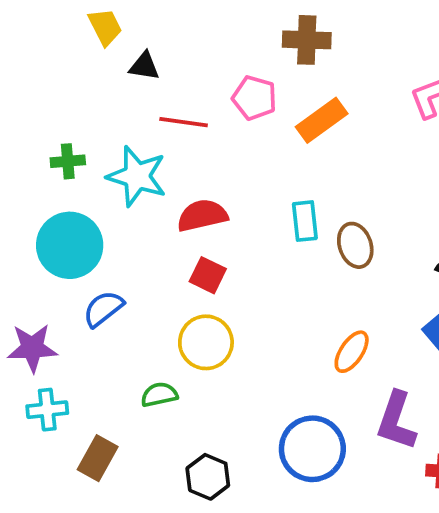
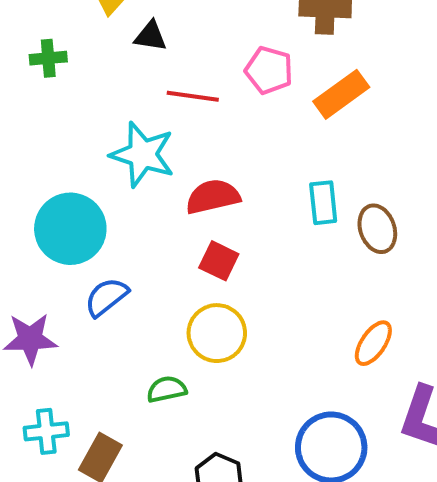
green cross: (68, 161) -> (48, 58), moved
cyan cross: (47, 410) -> (46, 431), moved

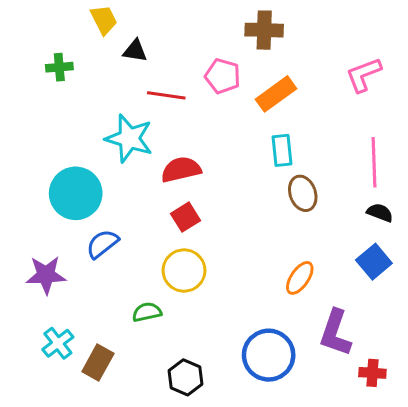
cyan rectangle: (323, 203) -> (282, 150), moved
red square: (219, 261) -> (185, 217), turned 32
cyan cross: (46, 431) -> (58, 343), turned -32

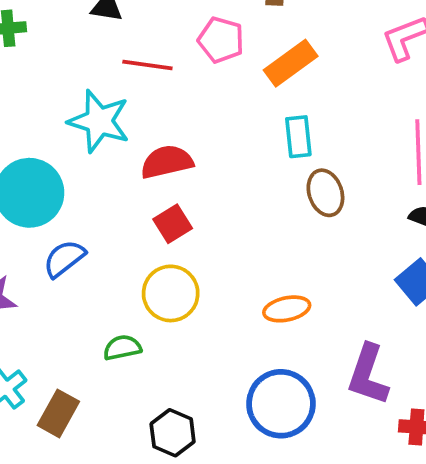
orange ellipse: (300, 278) -> (287, 309), moved, turned 44

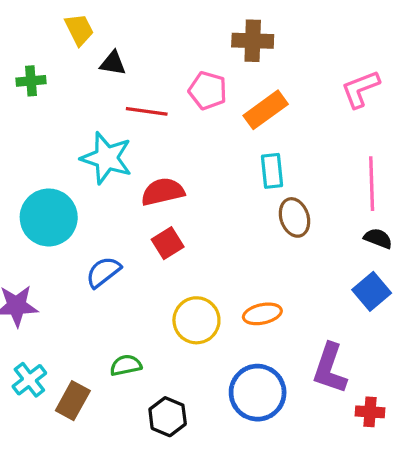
blue semicircle: (64, 259) -> (103, 272), moved
yellow circle: (171, 293) -> (196, 320), moved
green semicircle: (122, 348) -> (126, 365), moved

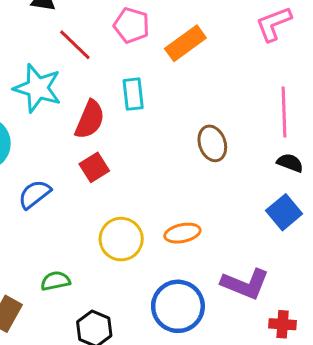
red line: (147, 111) -> (75, 45), turned 36
cyan rectangle: (272, 171) -> (133, 94), moved
red semicircle: (163, 192) -> (90, 120), turned 126
purple L-shape: (330, 368) -> (245, 284), turned -87

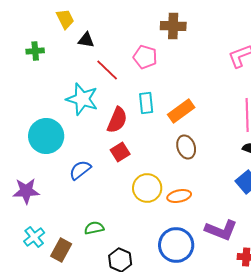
orange rectangle: (185, 43) -> (181, 111), moved
brown ellipse: (212, 143) -> (186, 147), moved
yellow circle: (121, 239) -> (147, 188), moved

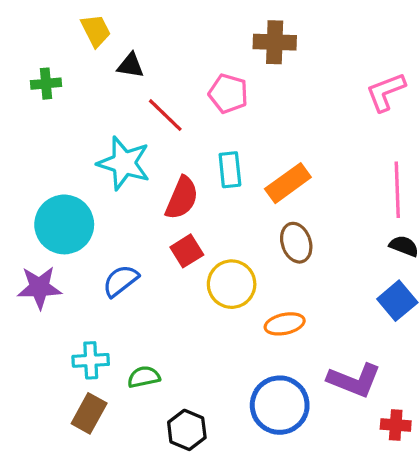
yellow circle: (147, 188) -> (232, 284), moved
purple star: (26, 191) -> (39, 287), moved
cyan cross: (34, 237) -> (91, 360), moved, turned 35

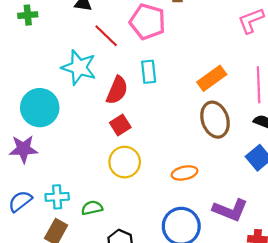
pink pentagon: (228, 94) -> (147, 22), size x1.4
orange rectangle: (288, 183) -> (212, 78), moved
brown ellipse: (296, 243) -> (215, 120), moved, size x1.4
blue semicircle: (121, 281) -> (20, 201), moved
yellow circle: (232, 284) -> (125, 162), moved

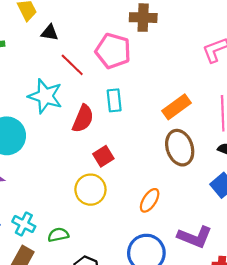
red square: (120, 125) -> (103, 156), moved
orange ellipse: (185, 173) -> (150, 200), turned -45
cyan cross: (57, 197) -> (24, 224), turned 30

